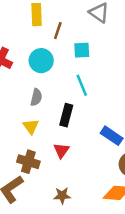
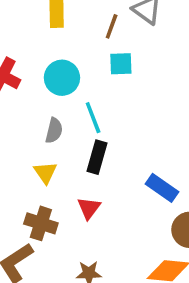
brown line: (58, 31) -> (112, 26), moved
cyan line: (82, 85) -> (93, 118), moved

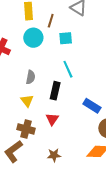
brown line: (112, 26) -> (51, 21), moved
cyan circle: (62, 78) -> (33, 38), moved
cyan line: (93, 118) -> (68, 69), moved

